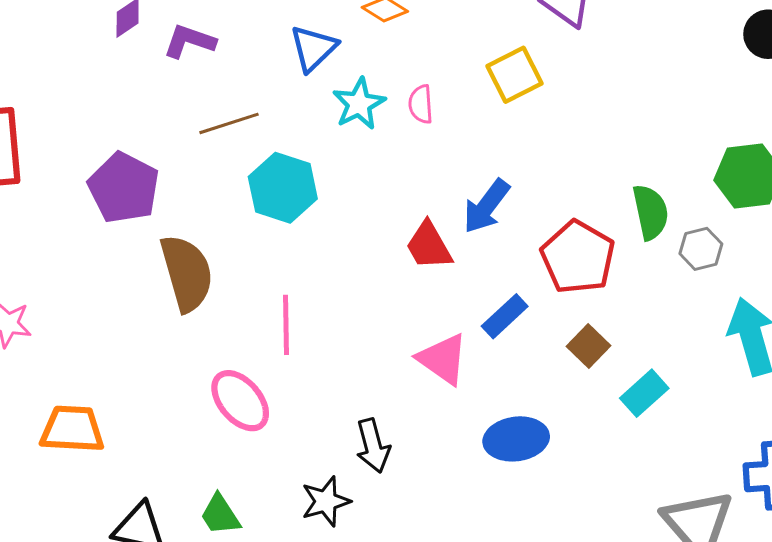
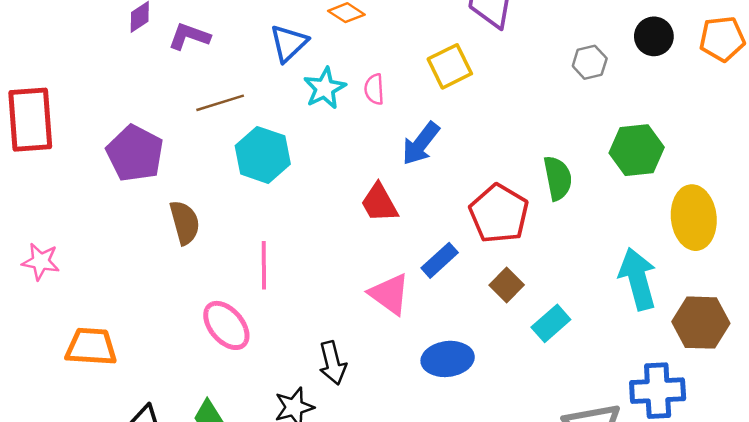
blue arrow: (486, 206) -> (421, 144), moved
gray hexagon: (701, 249) -> (590, 62), moved
brown semicircle: (187, 273) -> (185, 222), size x0.7

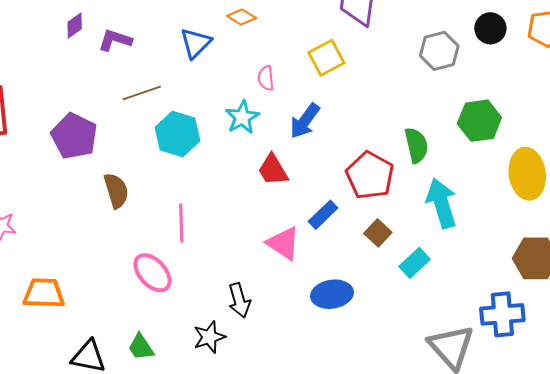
gray hexagon: (590, 62) -> (439, 51), size x1.4
cyan star: (325, 88) -> (242, 117), moved
cyan arrow: (638, 279) -> (442, 203), moved

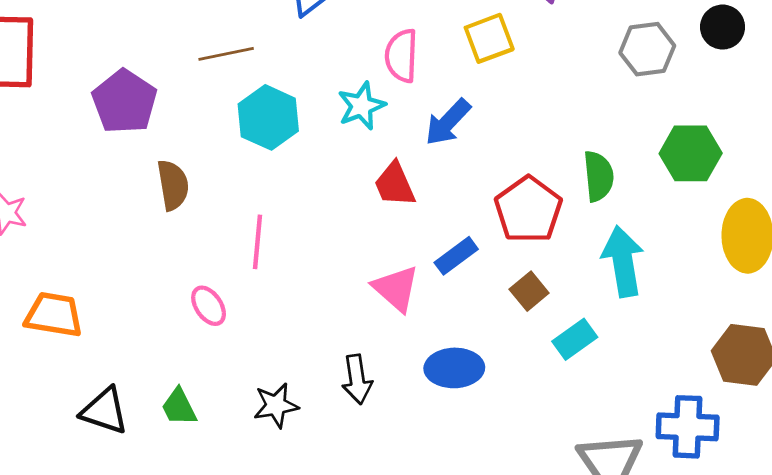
pink semicircle: (266, 78) -> (401, 56), size x1.5
pink ellipse: (152, 273) -> (209, 306), size x0.7
black arrow: (239, 300) -> (357, 379), moved

